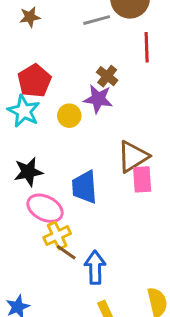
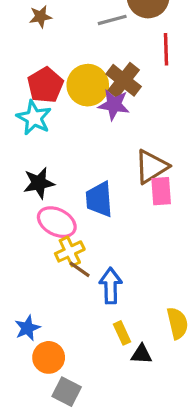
brown cross: (107, 76) -> (124, 80), size x1.5
yellow circle: (69, 116) -> (88, 85), moved, size x1.6

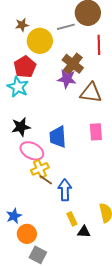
yellow circle: (88, 85) -> (40, 41), moved
brown triangle: (151, 167) -> (91, 93), moved, turned 40

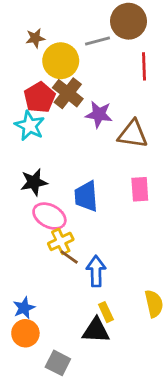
brown cross: (73, 64) -> (68, 93), moved
black triangle: (84, 232) -> (96, 330), moved, size x1.5
orange circle: (27, 234) -> (25, 333), moved

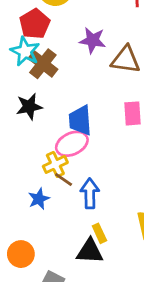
brown cross: (68, 93) -> (43, 64), moved
pink ellipse: (49, 216) -> (72, 144), moved, turned -52
blue star: (24, 308) -> (39, 199), moved

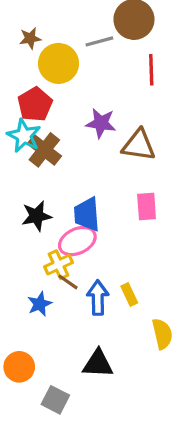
black star: (29, 107) -> (36, 216), moved
yellow rectangle: (99, 233) -> (129, 295), moved

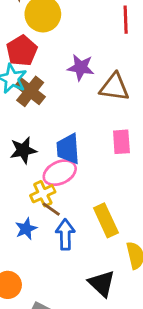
yellow rectangle: (129, 295) -> (106, 220), size x1.6
blue arrow: (98, 298) -> (65, 234), moved
black triangle: (98, 364) -> (102, 284), moved, turned 40

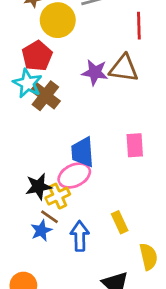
brown triangle: (114, 87) -> (124, 68), moved
black star: (23, 150) -> (38, 186), moved
brown line: (51, 209) -> (49, 217), moved
yellow rectangle: (106, 220) -> (120, 222), size x0.7

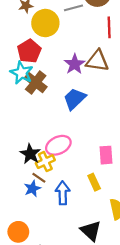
purple star: (95, 72) -> (75, 64), turned 30
pink rectangle: (135, 145) -> (106, 155), moved
blue trapezoid: (82, 152) -> (75, 99), moved, turned 50
black star: (38, 186) -> (30, 154), turned -30

